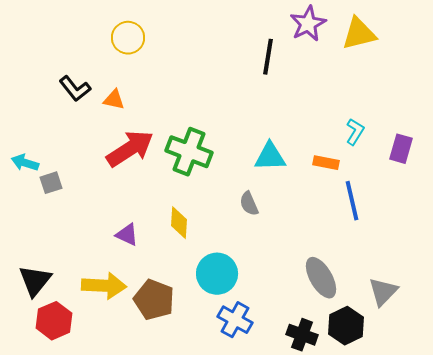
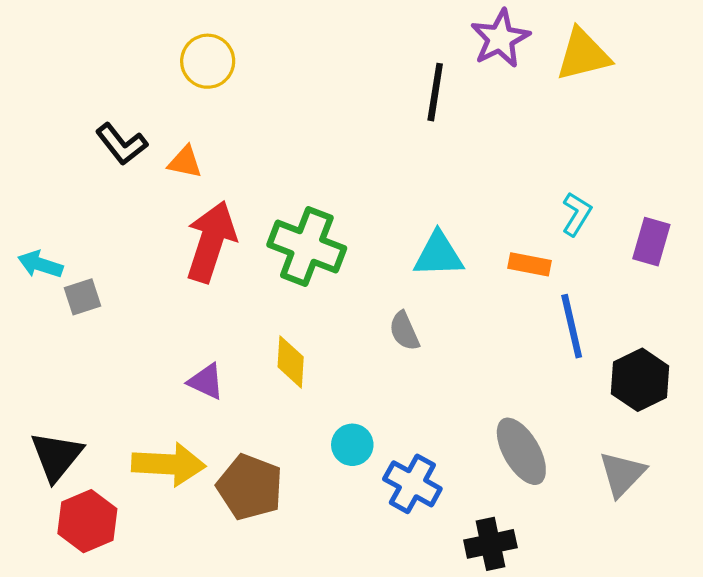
red arrow: (130, 149) -> (211, 242), turned -39
cyan circle: (217, 274) -> (352, 445), size x0.6
blue cross: (235, 320) -> (412, 484), moved
black hexagon: (346, 326) -> (640, 380), moved
black cross: (302, 335) -> (490, 544), turned -32

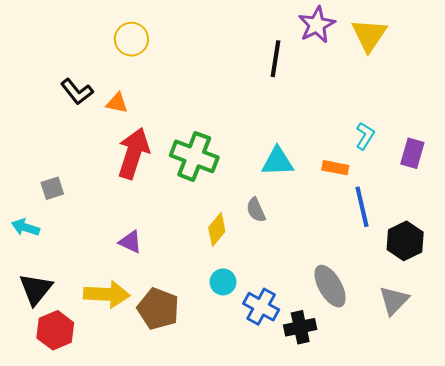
yellow triangle: (583, 55) -> (369, 35), turned -42
cyan arrow: (40, 264) -> (25, 227), moved
yellow diamond: (291, 362) -> (217, 229), moved, turned 36
black cross: (490, 544) -> (300, 327), moved

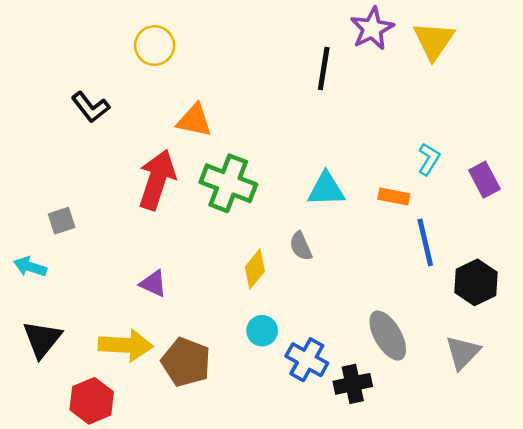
orange triangle: (117, 103) -> (194, 120), moved, size x1.4
purple rectangle: (412, 153) -> (484, 180), turned -44
red hexagon: (55, 330) -> (92, 401), moved

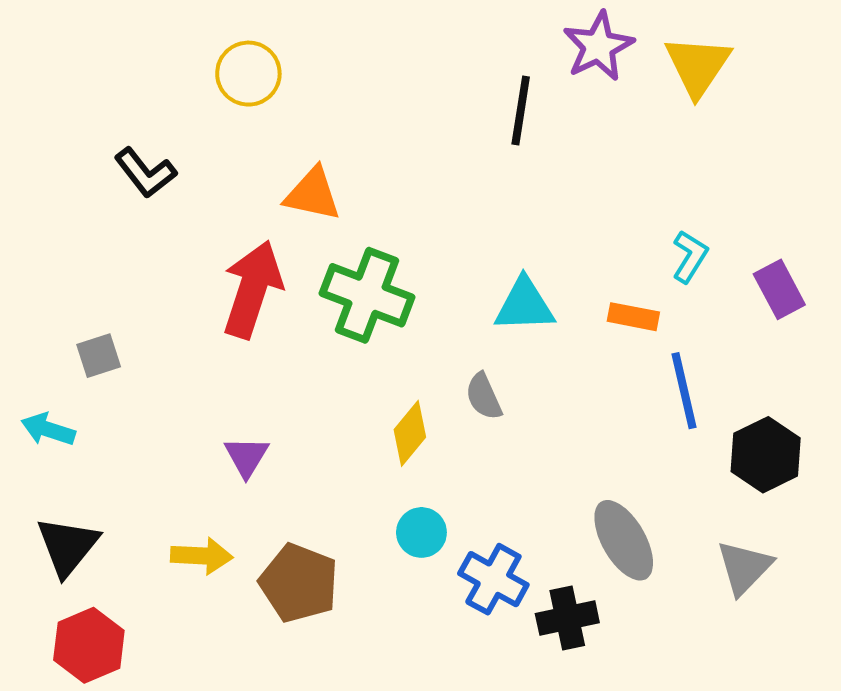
purple triangle: (153, 284) -> (246, 457), turned 36
yellow arrow: (126, 345) -> (202, 556), size x0.7
red hexagon: (92, 401) -> (89, 645), moved

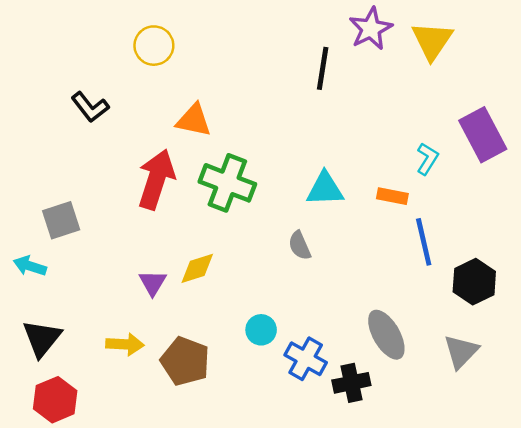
purple rectangle: (779, 289) -> (483, 135), moved, size x1.5
gray square: (99, 356) -> (61, 220), size x1.4
yellow diamond: (410, 433) -> (197, 268), moved, turned 33

